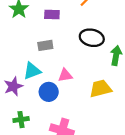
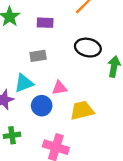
yellow trapezoid: (101, 89) -> (82, 110), moved

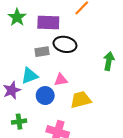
purple rectangle: (45, 23) -> (48, 22), size x1.5
black ellipse: (88, 48) -> (65, 44), moved

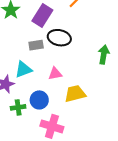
purple rectangle: (48, 22) -> (42, 16), turned -60
blue circle: (45, 96) -> (39, 100), moved
green cross: (19, 122) -> (18, 107), moved

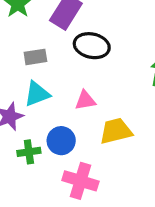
gray rectangle: (36, 45) -> (35, 57), moved

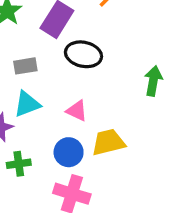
pink triangle: (85, 100) -> (77, 111), turned 35
blue circle: (61, 141) -> (69, 152), moved

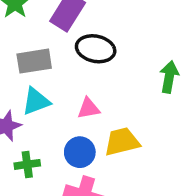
gray rectangle: (25, 66) -> (34, 61), size x1.4
pink triangle: (77, 111) -> (89, 108), turned -35

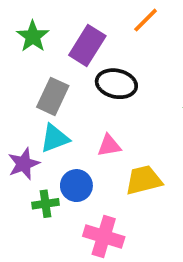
gray rectangle: (34, 61) -> (53, 96), turned -56
blue circle: (80, 152) -> (76, 186), moved

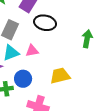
pink triangle: (109, 146) -> (32, 51), moved

